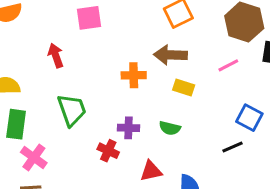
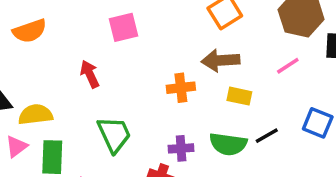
green semicircle: (170, 128) -> (228, 144), size x1.5
black line: (233, 147) -> (267, 136), moved

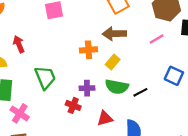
red arrow: (90, 74) -> (19, 44), moved
yellow rectangle: (239, 96) -> (113, 62), moved, turned -64
black line: (267, 136) -> (140, 92), moved

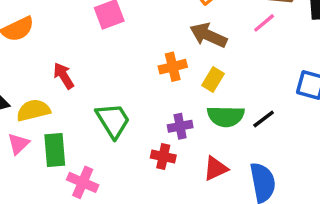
brown arrow: (114, 34) -> (208, 35), turned 35
pink line: (157, 39) -> (264, 23), moved

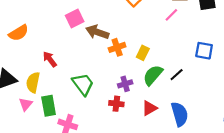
brown arrow: (208, 35) -> (97, 32), moved
yellow semicircle: (33, 110) -> (33, 82), turned -60
green semicircle: (226, 116) -> (153, 75), turned 135

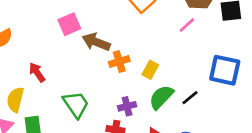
blue square: (204, 51) -> (225, 70), size x1.4

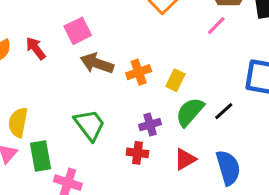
brown arrow: (96, 42) -> (97, 63), moved
red arrow: (37, 72) -> (36, 48), moved

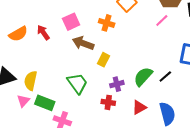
orange cross: (139, 72) -> (107, 23), moved, turned 35
yellow rectangle: (175, 80) -> (103, 60), moved
green rectangle: (40, 156) -> (45, 103), turned -60

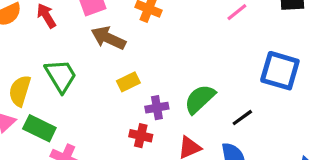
yellow rectangle: (103, 60) -> (128, 82), moved, turned 32
black line: (165, 77) -> (242, 118), moved
green trapezoid: (77, 83) -> (61, 76), moved

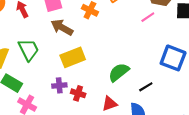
yellow rectangle: (128, 82) -> (73, 57), size x1.6
purple cross: (157, 108) -> (59, 85), moved

